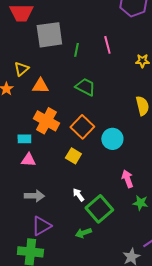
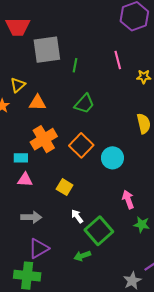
pink line: (107, 45) -> (118, 60), moved
green trapezoid: (85, 87) -> (84, 104), turned 105
orange cross: (46, 121) -> (44, 139), turned 30
yellow square: (73, 156) -> (65, 187), moved

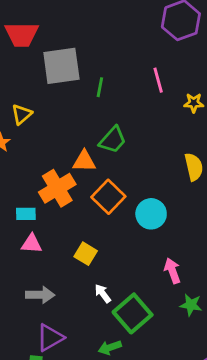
orange triangle: (38, 103) -> (84, 161), moved

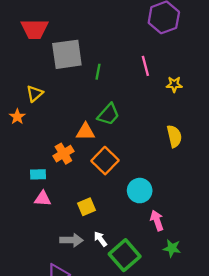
orange cross: (57, 188) -> (63, 154), size x0.7
cyan circle: (151, 214) -> (140, 191), moved
yellow square: (86, 254) -> (87, 207), turned 36
gray arrow: (40, 295) -> (72, 240), moved

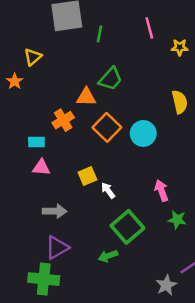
cyan circle: (140, 191) -> (143, 133), moved
white arrow: (100, 239) -> (108, 190), moved
gray arrow: (72, 240) -> (55, 211), moved

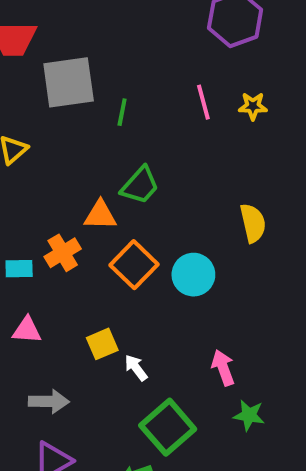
yellow star: (180, 47) -> (253, 106), moved
cyan rectangle: (36, 142) -> (19, 269), moved

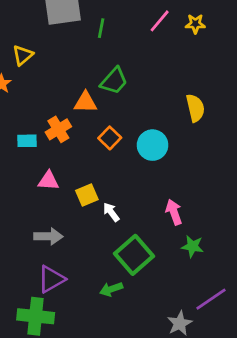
pink line: (203, 102) -> (160, 21), turned 55
orange square: (134, 265) -> (110, 138), size x0.7
pink triangle: (27, 330) -> (48, 181), moved

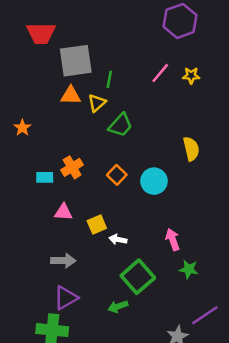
yellow triangle: (23, 55) -> (97, 103), moved
orange triangle: (85, 102) -> (71, 95), moved
white arrow: (111, 212) -> (118, 239), turned -42

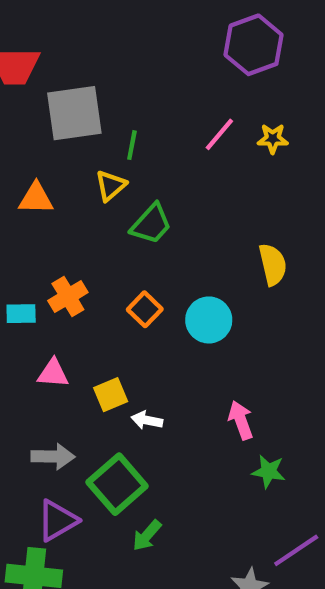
orange triangle: (71, 95) -> (36, 198), moved
green square: (138, 277) -> (117, 484), moved
green arrow: (118, 306) -> (147, 535), turned -30

